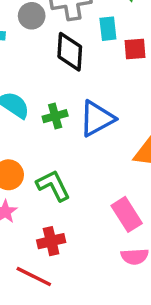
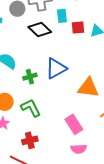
black diamond: (70, 52) -> (40, 29), turned -50
green cross: (55, 116) -> (30, 77), moved

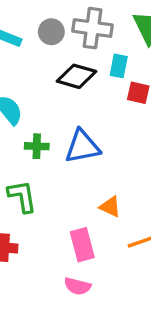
black diamond: (40, 29) -> (76, 76), turned -45
orange triangle: (88, 88) -> (110, 207), moved, size x0.6

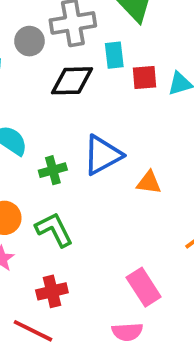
orange triangle: (110, 207) -> (149, 183), moved
pink rectangle: (82, 245) -> (144, 287), moved
pink semicircle: (77, 286) -> (127, 332), moved

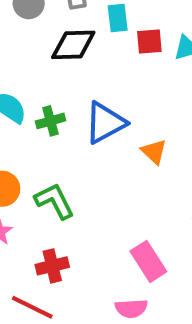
green cross: (53, 170) -> (50, 121), moved
orange triangle: (149, 183) -> (154, 152), turned 36

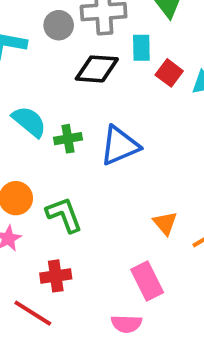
red square: (149, 41) -> (169, 73), turned 36
orange triangle: (154, 152) -> (165, 223), moved

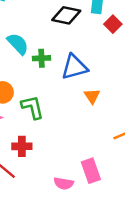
orange triangle: (165, 223) -> (92, 96), moved
pink rectangle: (147, 281) -> (91, 171), moved

